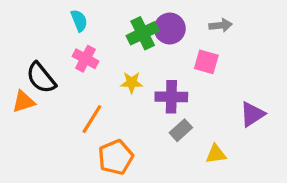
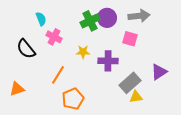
cyan semicircle: (79, 21) -> (41, 19), moved
gray arrow: (221, 25) -> (139, 16), size x1.5
orange triangle: (24, 102) -> (17, 89), moved
gray rectangle: (181, 130) -> (130, 83), moved, size x1.5

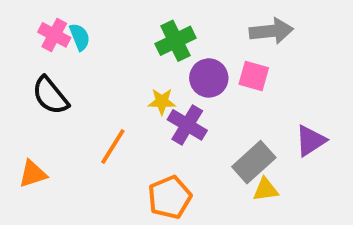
purple circle: (107, 18) -> (209, 78), moved
pink cross: (54, 37) -> (54, 35), moved
purple cross: (108, 61) -> (187, 125), moved, turned 30
orange pentagon: (73, 99) -> (170, 197), moved

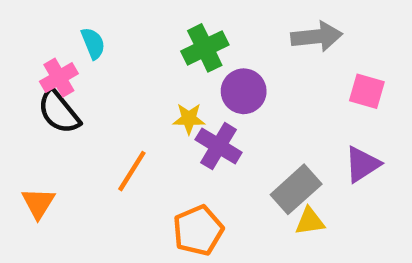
pink cross: (54, 35) -> (59, 78), moved, turned 32
pink square: (254, 76) -> (367, 91), moved
orange triangle: (33, 174) -> (38, 203), turned -40

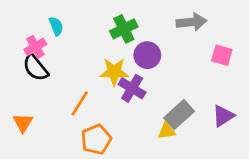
yellow star: (189, 119) -> (114, 72), size x1.5
purple triangle: (362, 164) -> (223, 116), moved
yellow triangle: (310, 221) -> (167, 131), moved
orange pentagon: (198, 230) -> (96, 139), moved

